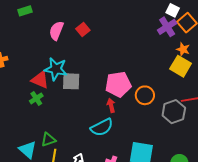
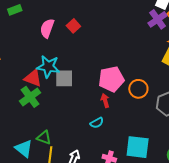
green cross: (36, 98) -> (30, 97), size x1.5
cyan semicircle: (102, 127) -> (97, 123), size x0.6
green triangle: (48, 140) -> (44, 138), turned 42

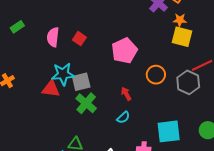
red square: (73, 26) -> (79, 39), moved
pink pentagon: (111, 79) -> (124, 51), moved
green cross: (30, 97) -> (86, 103), moved

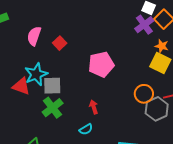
cyan star: (63, 74) -> (36, 74), turned -30
orange circle: (156, 75) -> (144, 94), moved

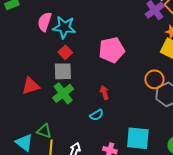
red square: (60, 43) -> (65, 52), moved
cyan star: (36, 74) -> (64, 27), moved, turned 30
red triangle: (21, 86) -> (31, 86), moved, turned -36

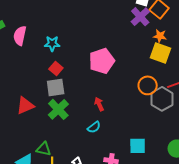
pink semicircle: (45, 22) -> (20, 36), moved
cyan star: (64, 27) -> (52, 44), size x0.7
cyan square: (138, 138) -> (138, 146), size x0.7

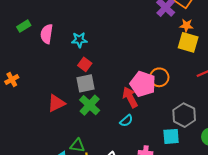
pink pentagon: (102, 61) -> (143, 84), moved, turned -30
orange circle: (148, 85) -> (159, 77), moved
gray hexagon: (162, 99) -> (184, 115), moved
red arrow: (99, 104) -> (130, 97), size x1.5

